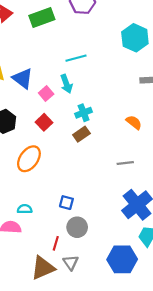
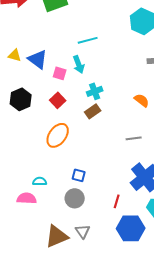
pink square: (46, 93) -> (60, 73), turned -32
orange ellipse: (29, 159) -> (58, 135), moved
gray circle: (77, 227) -> (75, 198), moved
red line: (56, 243) -> (117, 201), moved

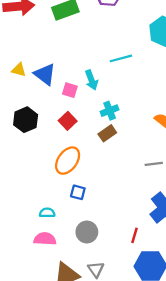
cyan line: (88, 40) -> (121, 58), moved
blue square: (79, 175) -> (78, 192), moved
pink semicircle: (27, 198) -> (45, 239), moved

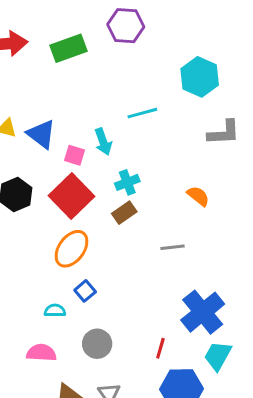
red square: (68, 121) -> (71, 196), size x1.8
gray line: (154, 164) -> (172, 247), moved
blue square: (78, 192) -> (85, 291), turned 35
cyan semicircle: (47, 213) -> (55, 311), moved

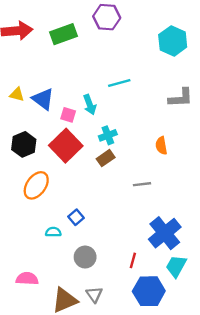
cyan hexagon: (200, 77) -> (173, 41), moved
orange semicircle: (198, 196) -> (161, 146), turned -138
orange ellipse: (71, 249) -> (36, 185), moved
pink semicircle: (41, 353) -> (27, 279), moved

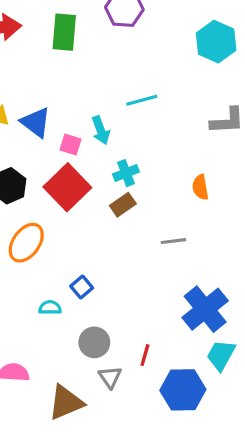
green rectangle: (64, 34) -> (64, 32), turned -65
red line: (133, 260) -> (145, 355), moved
gray triangle: (94, 295) -> (110, 377), moved

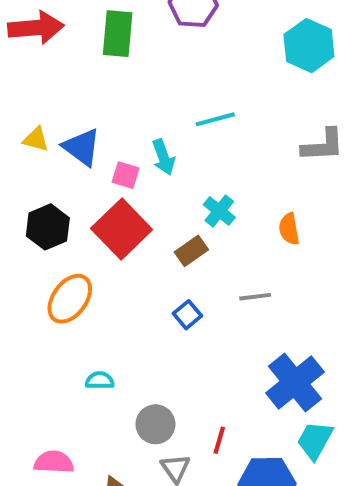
cyan cross: (126, 173) -> (219, 211), moved, turned -30
blue square: (82, 287) -> (187, 315), moved

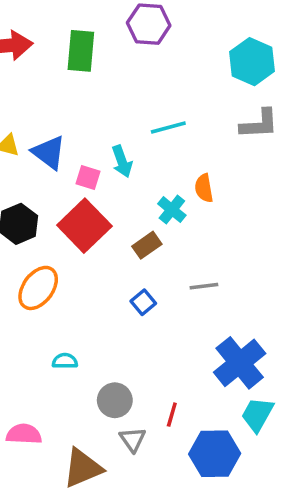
gray L-shape: (323, 145) -> (259, 124), moved
orange semicircle: (289, 229) -> (204, 188), moved

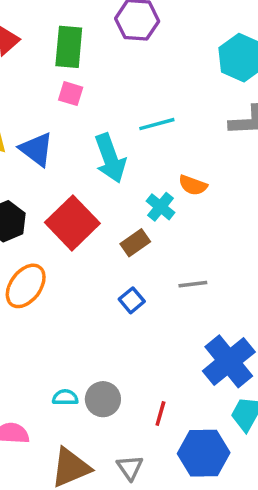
cyan arrow: (122, 161) -> (110, 158), size x1.5
pink square: (88, 177) -> (71, 94), moved
orange semicircle: (204, 188) -> (193, 185), turned -60
cyan semicircle: (65, 361) -> (65, 397), moved
gray triangle: (133, 439) -> (130, 468), moved

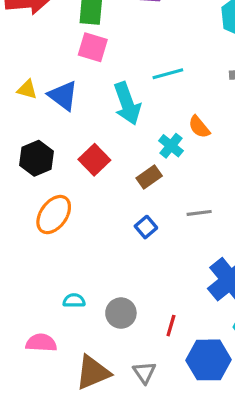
pink square: (71, 94) -> (93, 47), size x1.4
orange semicircle: (193, 185) -> (199, 127), turned 30
red square: (72, 223) -> (94, 160), size x0.7
cyan semicircle: (65, 397) -> (74, 301), moved

